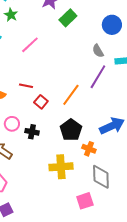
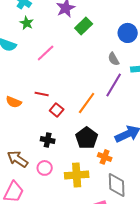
pink circle: (12, 124) -> (45, 168), moved

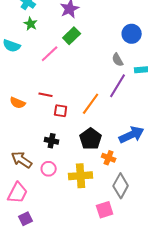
green rectangle: (84, 26) -> (72, 36), moved
red square: (57, 110) -> (61, 111), turned -32
gray diamond: (117, 185) -> (121, 186), turned 30

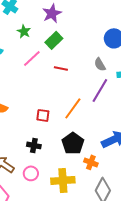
green star: (31, 24) -> (24, 31), moved
red line: (46, 95) -> (61, 68), moved

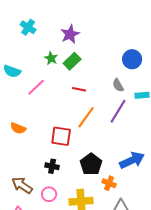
green star: (24, 31) -> (51, 58), moved
pink line: (32, 58) -> (36, 87), moved
orange line: (73, 108) -> (86, 117), moved
red square: (43, 115) -> (61, 136), size x1.5

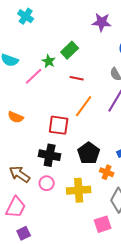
purple star: (70, 34) -> (102, 22), moved, turned 30
green star: (51, 58) -> (49, 61), moved
black cross: (52, 166) -> (50, 155), size x1.5

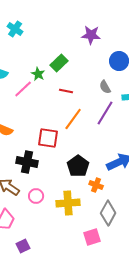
black cross: (50, 155) -> (27, 162), moved
purple square: (24, 233) -> (23, 246), moved

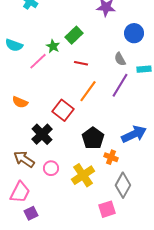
red square: (48, 138) -> (63, 110), turned 30
black cross: (27, 162) -> (42, 134), turned 35
yellow cross: (68, 203) -> (83, 175), turned -30
purple square: (23, 246) -> (31, 213), moved

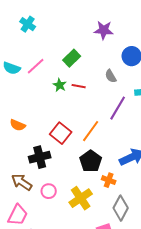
green star: (53, 46) -> (60, 85), moved
gray semicircle: (120, 59) -> (111, 76), moved
pink line: (38, 61) -> (36, 66), moved
orange line: (88, 91) -> (91, 131), moved
black cross: (42, 134) -> (40, 157), turned 30

